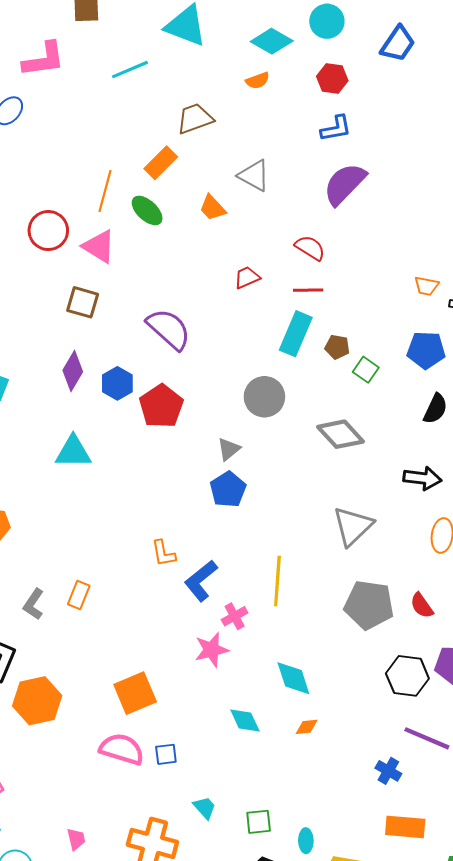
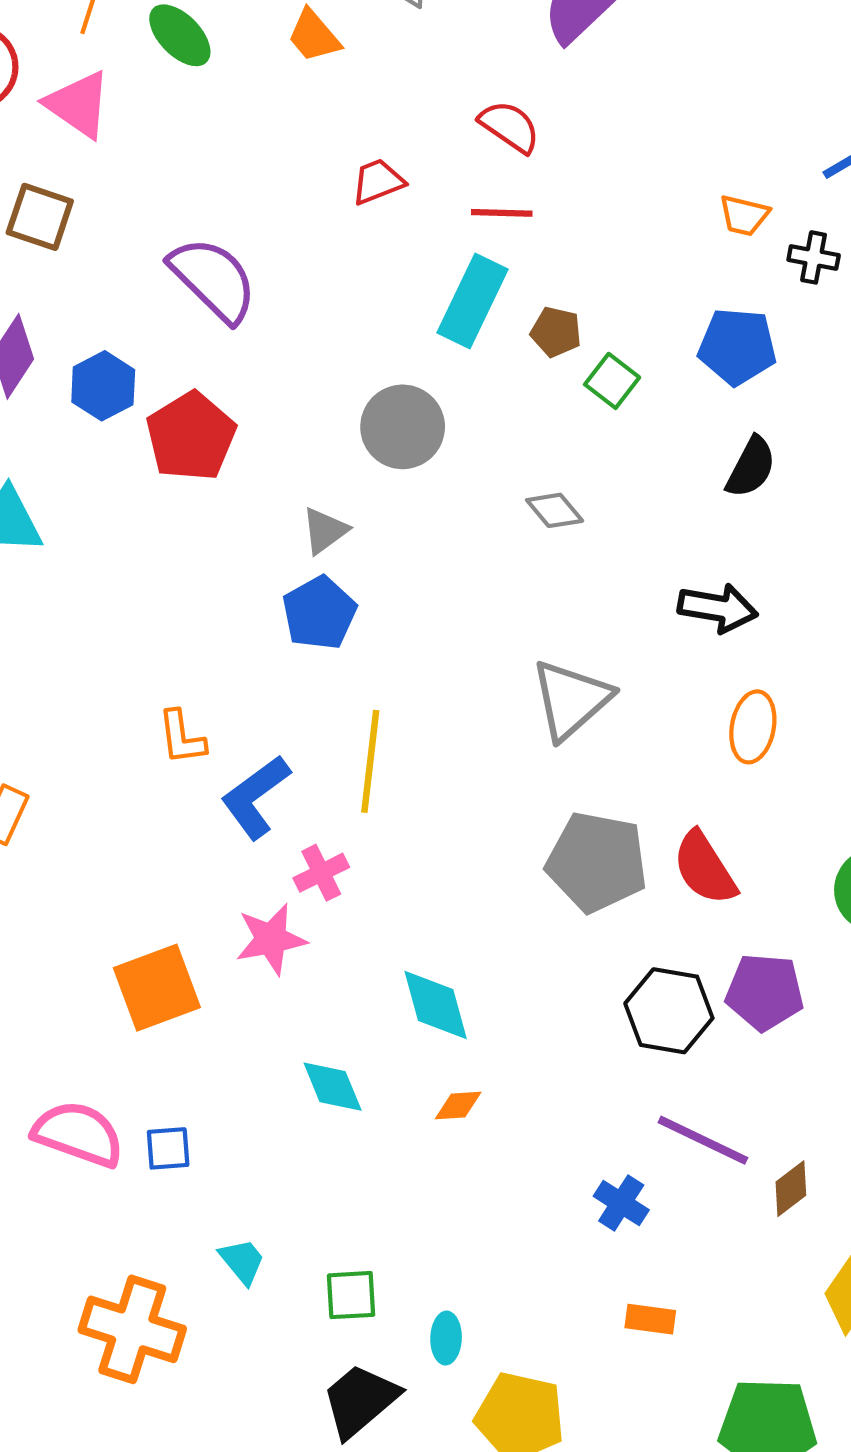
gray diamond: (341, 434) -> (555, 510), size x0.6
yellow line: (277, 581) -> (370, 761), moved
red semicircle: (422, 605) -> (705, 868), size x1.4
orange square: (135, 693) -> (157, 988), moved
orange rectangle: (405, 827) -> (650, 1319), size x0.6

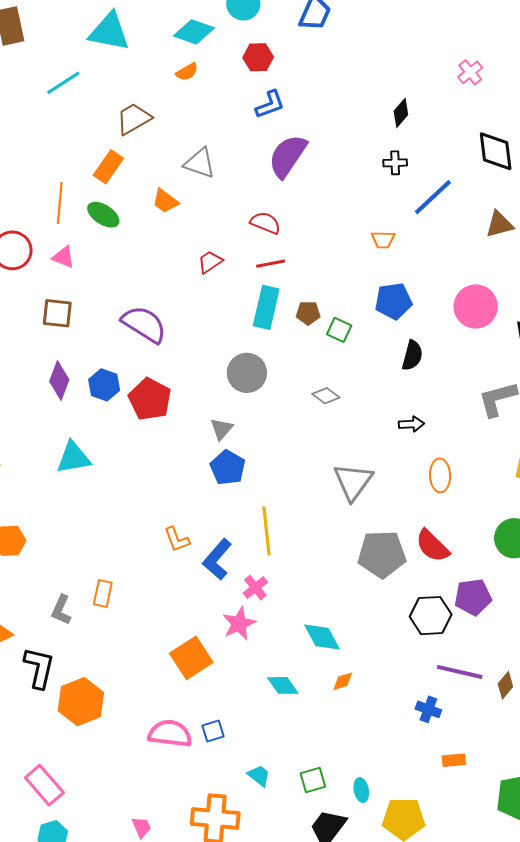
pink triangle: (78, 104) -> (63, 257), size x0.7
black cross: (814, 257) -> (395, 163), moved
black arrow: (718, 608) -> (411, 424), size x0.7

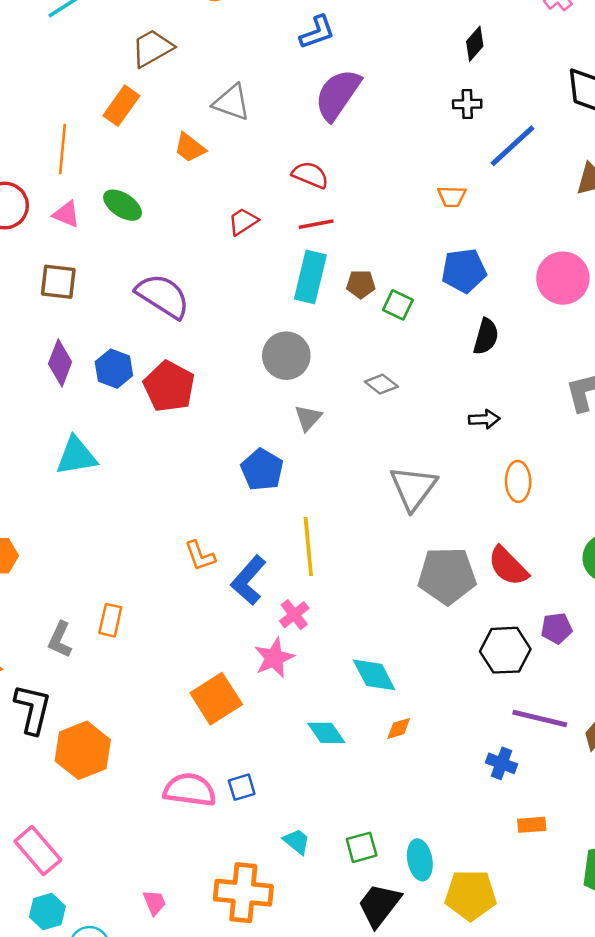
green ellipse: (103, 215) -> (123, 205), moved
gray triangle: (222, 429) -> (308, 418), moved
purple pentagon: (473, 597) -> (557, 628), size x0.7
cyan ellipse: (361, 790) -> (420, 860), size x1.4

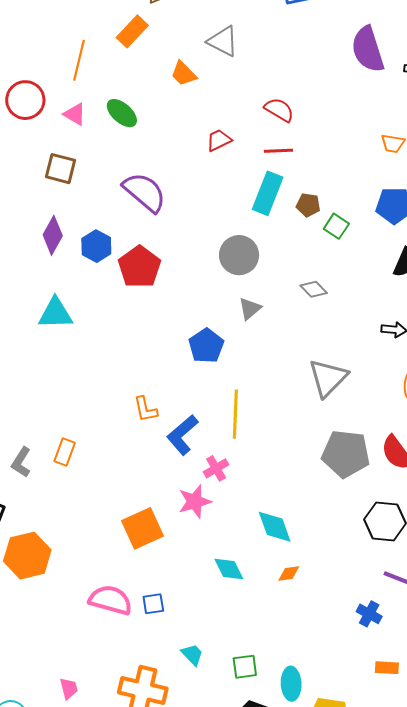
purple semicircle: (338, 95) -> (368, 49), moved, turned -60

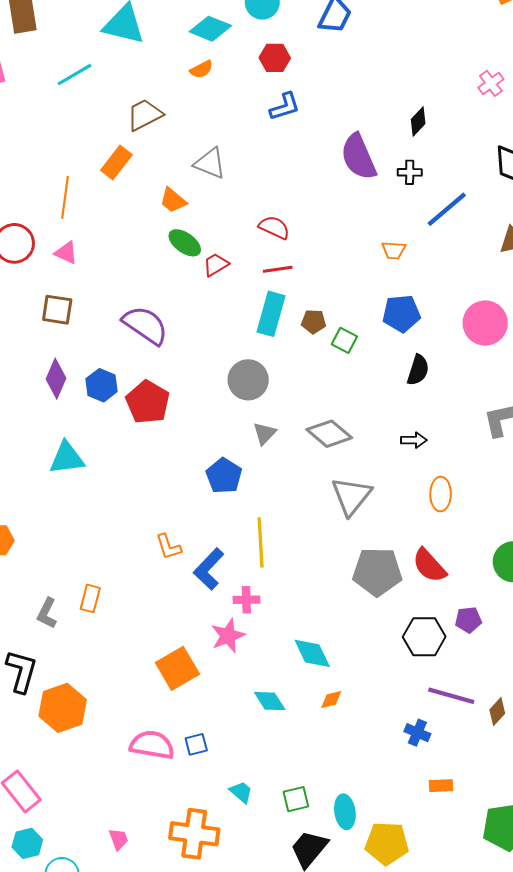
green ellipse: (122, 113) -> (185, 243), moved
gray diamond: (314, 289) -> (329, 434), moved, size x1.6
pink cross: (216, 468) -> (246, 600), turned 35

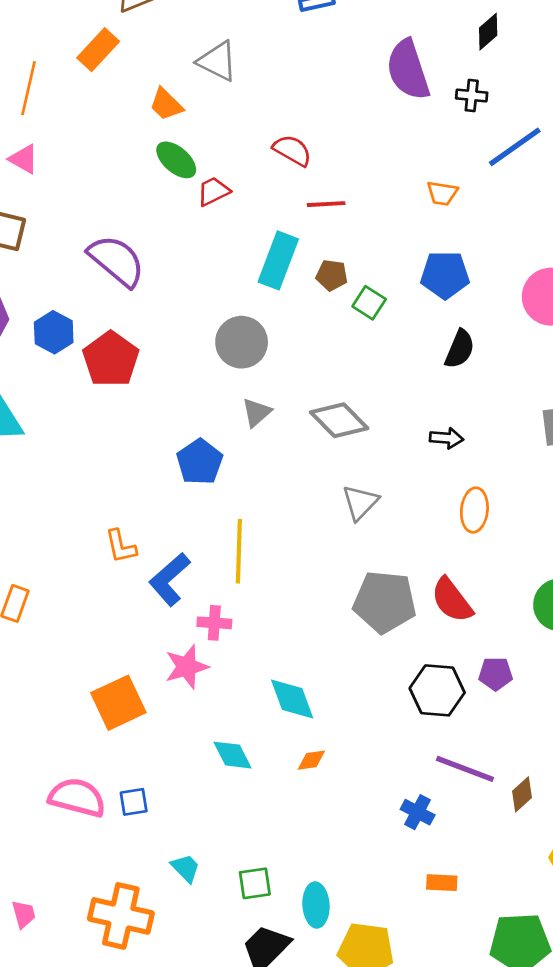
red line: (278, 269) -> (326, 204), moved
gray triangle: (351, 496) -> (360, 502), size x0.7

